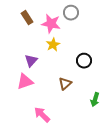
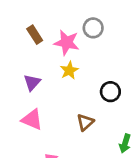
purple triangle: (31, 61) -> (32, 82), moved
pink triangle: (25, 82) -> (32, 120), turned 42

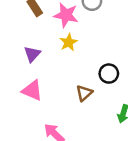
black circle: (110, 92) -> (109, 74), moved

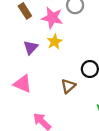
purple triangle: (32, 54) -> (31, 47), moved

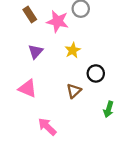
yellow star: (55, 42) -> (73, 50), moved

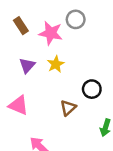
yellow star: (73, 50) -> (56, 64), moved

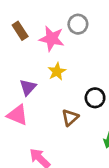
purple triangle: (27, 65) -> (28, 87), moved

